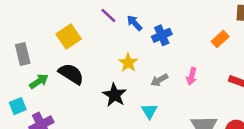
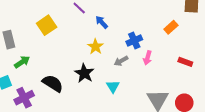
blue arrow: (134, 23) -> (102, 22), moved
blue cross: (162, 35) -> (134, 41), moved
black semicircle: (71, 74) -> (53, 83), moved

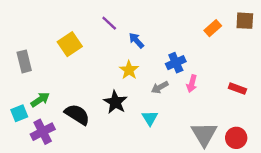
orange rectangle: (171, 27) -> (213, 28), moved
green arrow: (22, 62) -> (40, 100), moved

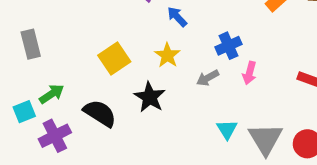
yellow square: (70, 44) -> (114, 59), moved
cyan triangle: (150, 118) -> (227, 129), moved

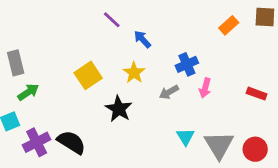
green arrow: (52, 94) -> (28, 92), moved
black semicircle: (100, 113) -> (71, 142), moved

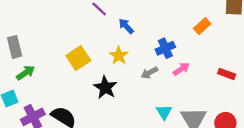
orange rectangle: (229, 25) -> (202, 26), moved
pink arrow: (205, 88) -> (181, 69), turned -140

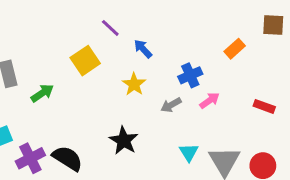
yellow square: (78, 58) -> (85, 61), moved
green arrow: (26, 73) -> (42, 93), moved
black star: (105, 87) -> (124, 140), moved

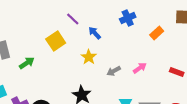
blue cross: (190, 75) -> (128, 18), moved

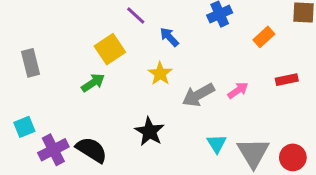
green arrow: (27, 63) -> (93, 83), moved
gray arrow: (114, 71) -> (198, 95), size x1.5
red rectangle: (177, 72) -> (287, 80), moved, turned -32

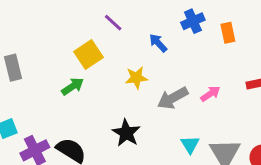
blue arrow: (169, 37) -> (158, 43), moved
orange rectangle: (264, 37) -> (228, 33), moved, turned -60
yellow star: (160, 74) -> (136, 78), turned 30

